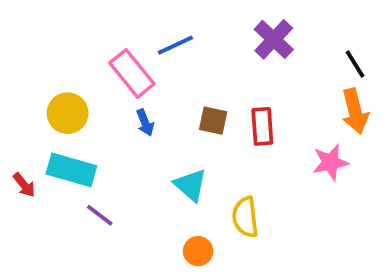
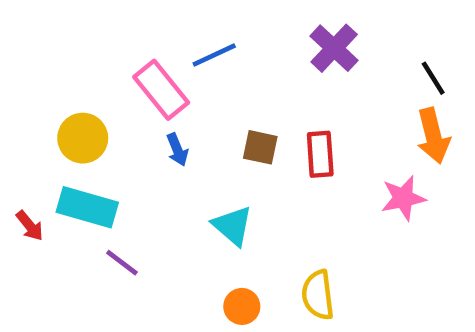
yellow semicircle: (245, 217) -> (318, 295), moved

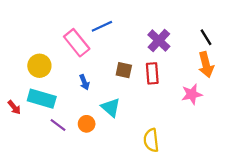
purple cross: (334, 48) -> (159, 41), moved
blue arrow: (177, 150) -> (84, 82), moved
orange circle: (242, 306) -> (87, 124), moved

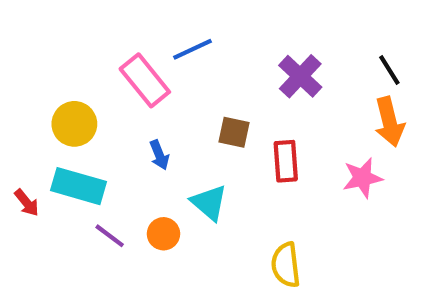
red rectangle: (152, 73) -> (286, 161), moved

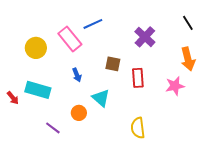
black line: (389, 70) -> (188, 23), moved
yellow circle: (74, 124) -> (36, 48), moved
purple line: (110, 236) -> (53, 128), moved

